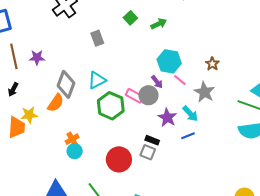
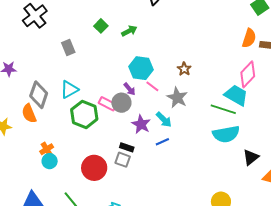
orange semicircle: (56, 103) -> (29, 113), turned 126

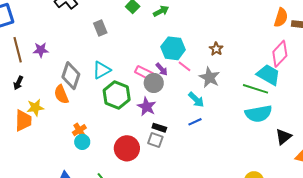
pink rectangle: (108, 104) -> (144, 73), moved
purple star: (141, 124) -> (147, 107), moved

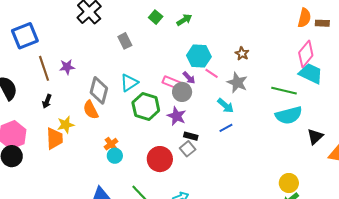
cyan trapezoid: (268, 75) -> (311, 73), moved
gray square: (155, 140) -> (188, 149), turned 35

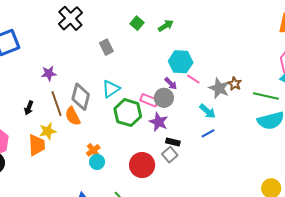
brown star: (242, 54) -> (235, 84), moved
brown line: (44, 68) -> (56, 104), moved
pink rectangle: (171, 82) -> (149, 100), moved

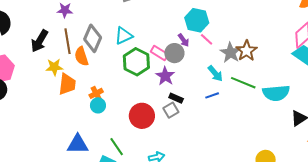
brown star: (235, 84) -> (246, 51), size x1.5
green line: (266, 96) -> (243, 83), moved
black arrow: (29, 108) -> (40, 41), size x1.6
orange trapezoid: (37, 145) -> (67, 84), moved

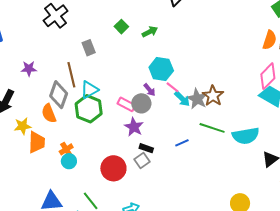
brown line: (68, 41) -> (71, 75), moved
green hexagon: (136, 62) -> (89, 109), moved
cyan arrow: (215, 73) -> (182, 99), moved

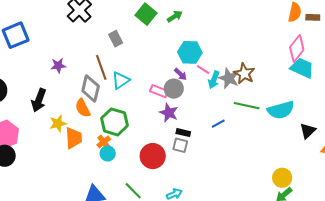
green square: (121, 27) -> (146, 14), size x1.5
cyan arrow: (182, 99) -> (214, 80), turned 72
green hexagon: (89, 109) -> (114, 122), moved
gray square: (142, 160) -> (180, 145), turned -35

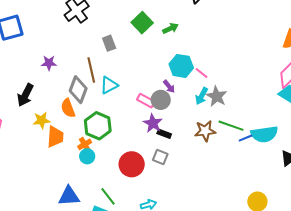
pink line: (203, 69) -> (202, 73), moved
brown star: (244, 74) -> (205, 131), moved, turned 30
blue line: (218, 124) -> (246, 138), moved
black rectangle: (183, 133) -> (164, 134), moved

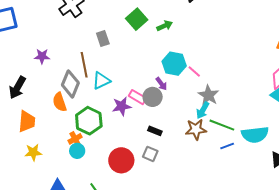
cyan arrow: (202, 96) -> (203, 110), moved
yellow star: (42, 120) -> (33, 152), moved
purple star: (153, 123) -> (122, 106), moved, turned 30
orange trapezoid: (55, 137) -> (27, 121), moved
blue line: (246, 138) -> (227, 146), moved

